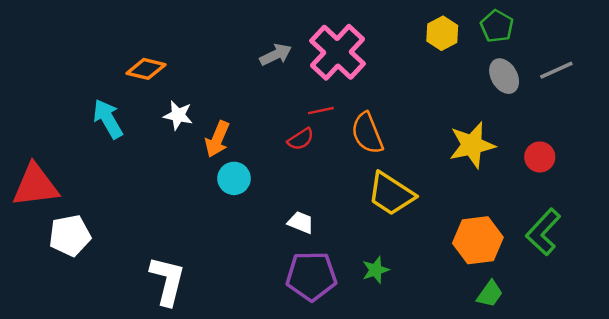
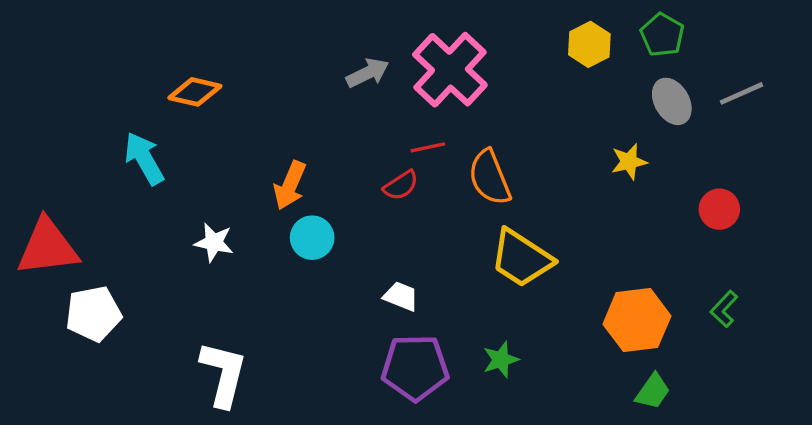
white star: (178, 115) -> (214, 242), moved
yellow star: (472, 145) -> (629, 162), moved, size x0.6
green L-shape: (543, 232) -> (724, 309), size x0.6

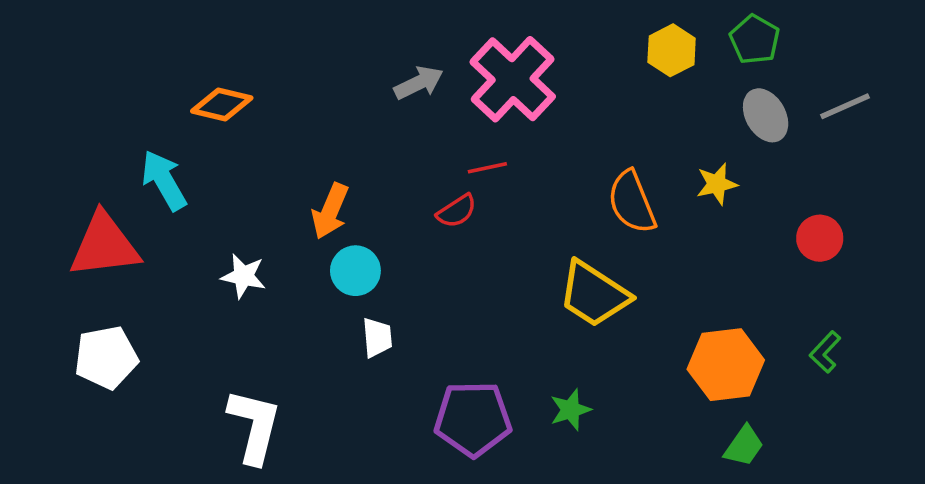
orange semicircle: (490, 177) -> (632, 202), moved
red triangle: (48, 247) -> (104, 245), moved
white trapezoid: (401, 296) -> (377, 338), moved, turned 63

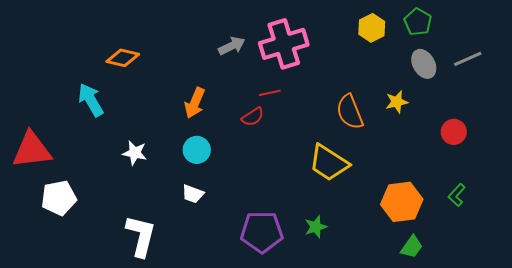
pink cross: (513, 79) -> (284, 44), turned 30
orange arrow: (330, 211) -> (195, 103), moved
red triangle: (104, 245) -> (32, 150), moved
white trapezoid: (377, 338) -> (193, 194), moved, turned 115

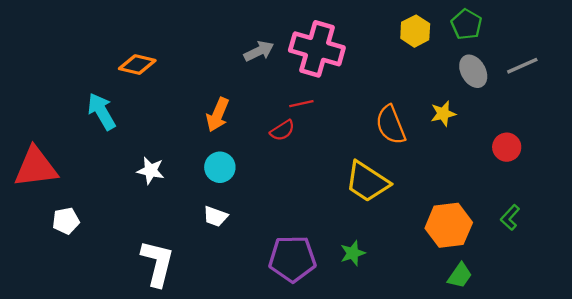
pink cross: (284, 44) -> (317, 49), turned 33
white pentagon: (59, 198) -> (66, 221), size x0.7

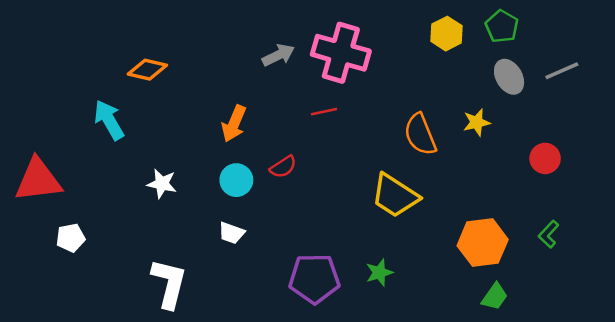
red semicircle: (282, 130) -> (283, 167), moved

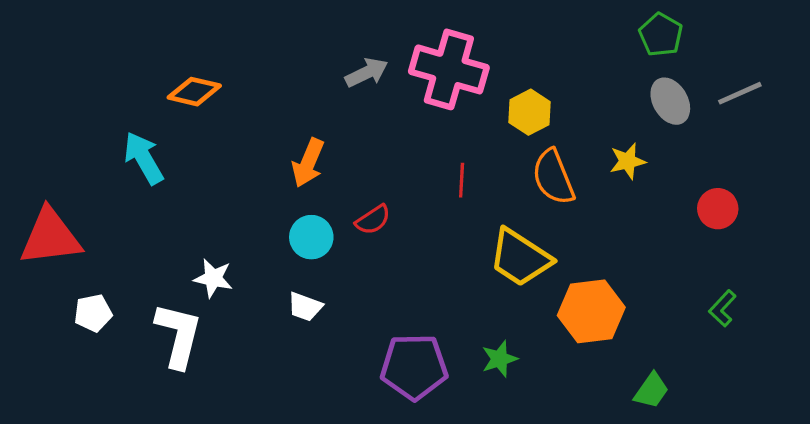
yellow hexagon: (447, 34) -> (530, 112), moved
red line: (324, 112) -> (462, 180), moved, turned -75
white star: (162, 184) -> (213, 278), moved
orange hexagon: (483, 243) -> (591, 311), moved
white L-shape: (169, 283) -> (178, 335), moved

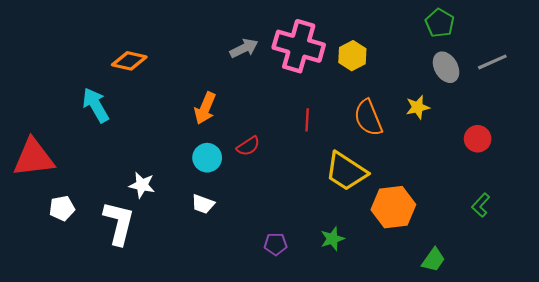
yellow hexagon: (530, 112) -> (352, 56), moved
purple pentagon: (414, 367) -> (276, 244), size x0.5

